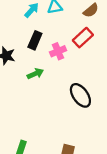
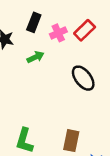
red rectangle: (83, 38) -> (85, 30), moved

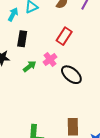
pink cross: (58, 33) -> (50, 59), moved

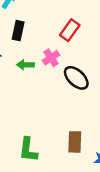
green arrow: (30, 66) -> (25, 65), turned -144

